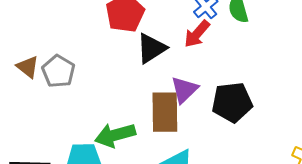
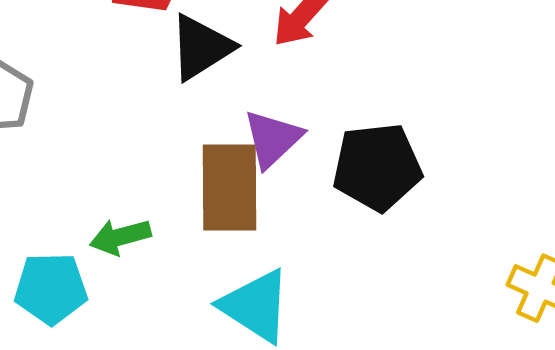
green arrow: (115, 135) -> (120, 237), size x0.7

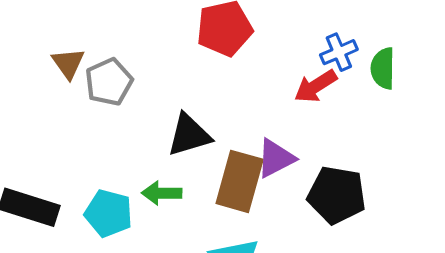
black triangle: (201, 47) -> (189, 135), moved

